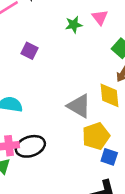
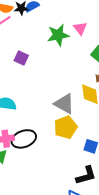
green star: (74, 25) -> (58, 35), size x1.5
yellow pentagon: (96, 136) -> (66, 127), moved

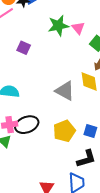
pink triangle: (80, 28) -> (78, 28), moved
yellow pentagon: (66, 127) -> (64, 131), moved

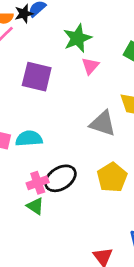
pink triangle: (78, 28) -> (90, 66), moved, turned 32
purple square: (24, 48) -> (37, 77), size x1.6

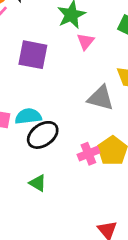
black ellipse: (60, 178) -> (43, 135), moved
pink cross: (38, 183) -> (88, 154), moved

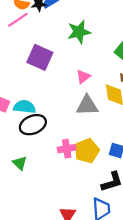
pink triangle: (86, 41) -> (83, 77), moved
gray triangle: (101, 98) -> (87, 105), turned -30

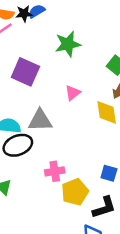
gray triangle: (87, 105) -> (40, 120), moved
yellow pentagon: (87, 151) -> (75, 192), moved

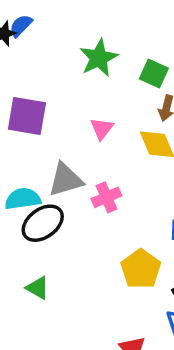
green star: (68, 44) -> (99, 58), moved
pink cross: (55, 171) -> (106, 197), moved

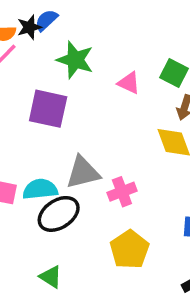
green star: (99, 58) -> (75, 60), moved, turned -30
pink triangle: (102, 129) -> (129, 83), moved, turned -45
yellow pentagon: (141, 269) -> (130, 249), moved

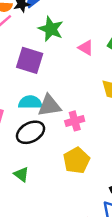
cyan semicircle: (40, 189) -> (30, 102), moved

